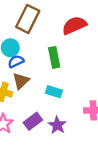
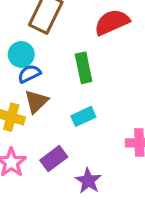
cyan rectangle: (54, 92) -> (83, 116), turned -42
purple star: (57, 125) -> (88, 181), moved

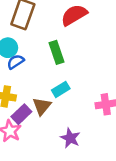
brown triangle: (36, 101) -> (42, 106), moved
purple rectangle: (54, 159) -> (21, 114), moved

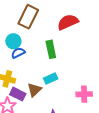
purple rectangle: (21, 114) -> (18, 94), turned 63

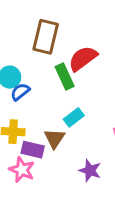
brown rectangle: (28, 17) -> (46, 37), moved
red semicircle: (68, 22) -> (83, 58), moved

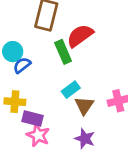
brown triangle: (54, 138) -> (84, 105), moved
pink star: (22, 170) -> (38, 135), moved

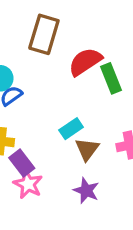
green rectangle: (63, 52) -> (111, 78), moved
purple rectangle: (32, 119) -> (22, 163), turned 36

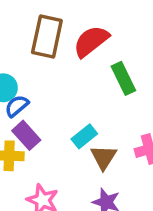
red semicircle: (85, 62) -> (91, 41), moved
purple rectangle: (22, 163) -> (26, 135), moved

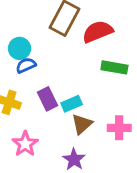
green rectangle: (123, 78) -> (114, 67), turned -70
purple rectangle: (26, 135) -> (47, 99), moved

